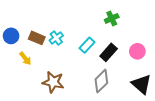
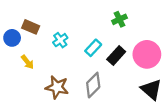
brown rectangle: (37, 38) -> (31, 27), moved
pink circle: (137, 51) -> (147, 54), size x1.6
gray diamond: (101, 81) -> (93, 85), moved

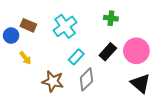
green cross: (119, 19) -> (111, 18), turned 32
cyan cross: (60, 40) -> (65, 26), moved, size x1.6
cyan rectangle: (93, 48) -> (76, 57), moved

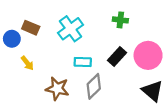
cyan rectangle: (76, 57) -> (83, 62), turned 49

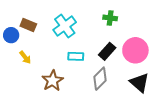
gray diamond: (94, 86) -> (100, 79), moved
brown star: (57, 89) -> (53, 81), turned 30

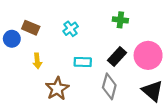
cyan cross: (65, 26) -> (71, 29), size x0.6
yellow arrow: (25, 57) -> (37, 61), moved, turned 32
gray diamond: (100, 79) -> (109, 86), turned -30

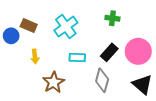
cyan cross: (71, 29) -> (66, 27), size x1.6

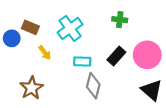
yellow arrow: (35, 56) -> (45, 53), moved, turned -32
gray diamond: (102, 80) -> (93, 86), moved
brown star: (53, 82) -> (32, 88), moved

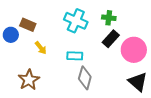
cyan cross: (70, 28) -> (76, 21), moved, turned -30
black rectangle: (116, 56) -> (111, 39), moved

